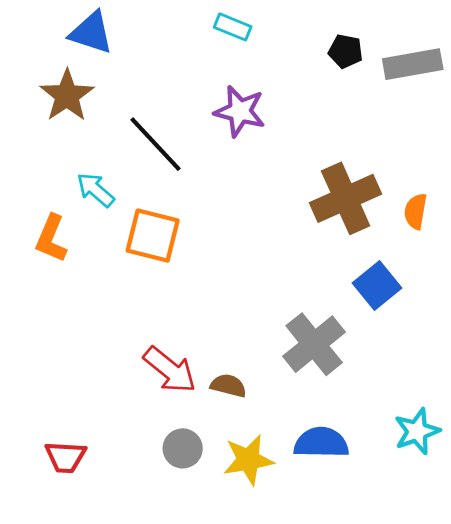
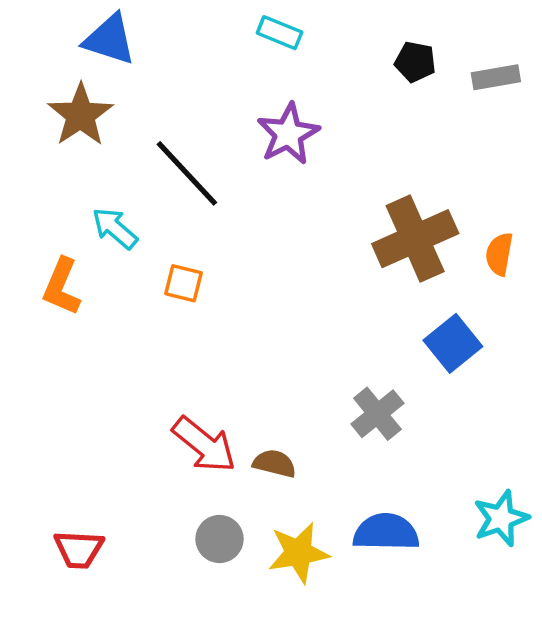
gray rectangle: (413, 64) -> (496, 77), size x0.7
purple star: (240, 111) -> (288, 134), turned 30
orange square: (153, 236) -> (183, 283), size x0.6
gray cross: (314, 344) -> (377, 414), size x0.7

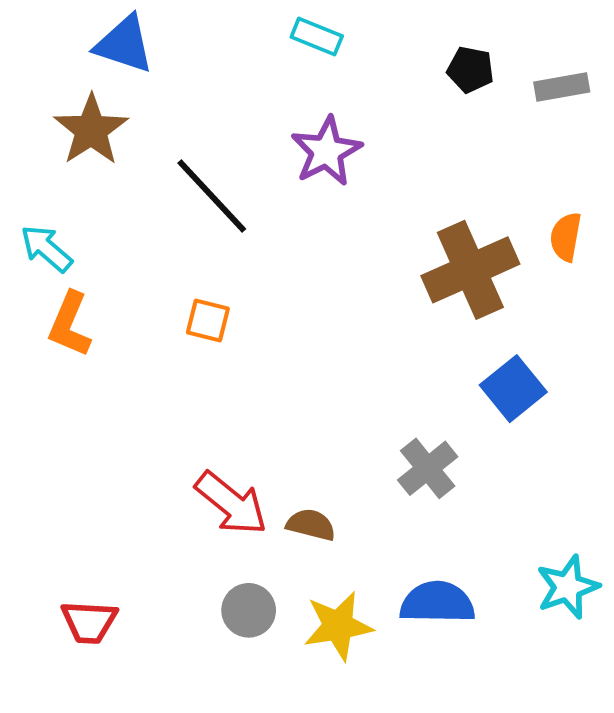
cyan arrow: (115, 228) -> (46, 249), moved
orange semicircle: (499, 254) -> (566, 237), moved

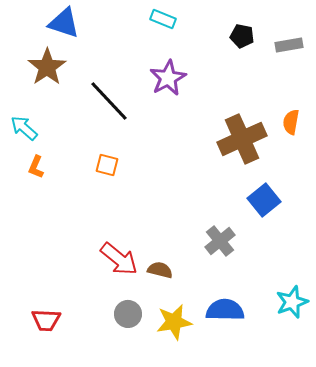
orange L-shape: (70, 324) -> (36, 167), size x0.7

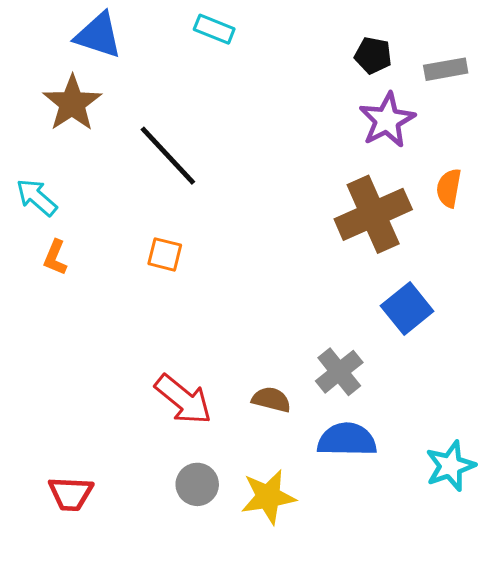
cyan rectangle: (163, 19) -> (214, 29), moved
purple star: (168, 78) -> (387, 120), moved
brown semicircle: (160, 270) -> (271, 400), moved
blue semicircle: (225, 310) -> (347, 440), moved

